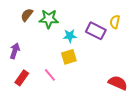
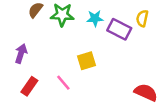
cyan star: (70, 36) -> (95, 18), moved

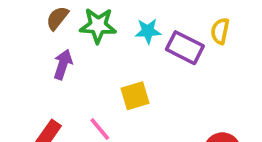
purple arrow: (21, 54) -> (63, 64), moved

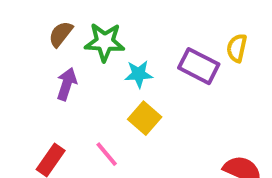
cyan star: (148, 31) -> (139, 74), moved
yellow square: (135, 96) -> (145, 118), turned -32

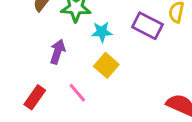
purple arrow: (67, 84) -> (58, 52), moved

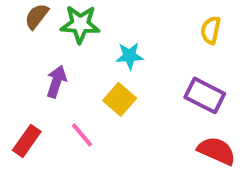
purple rectangle: (147, 26) -> (205, 95), moved
cyan star: (102, 32) -> (130, 56), moved

